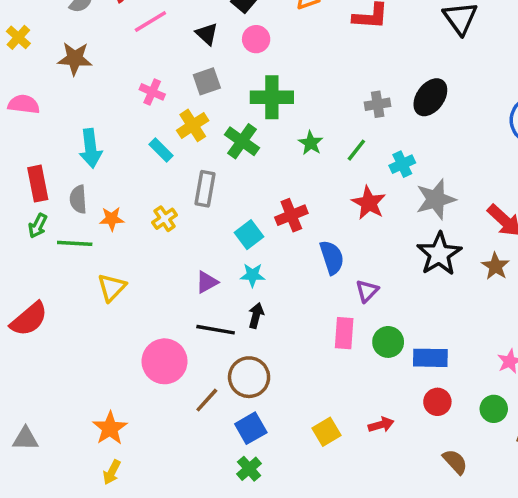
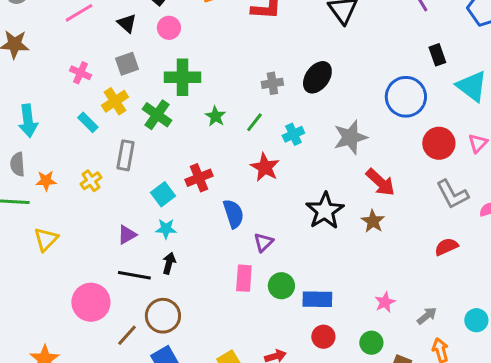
gray star: (436, 199) -> (350, 137), moved

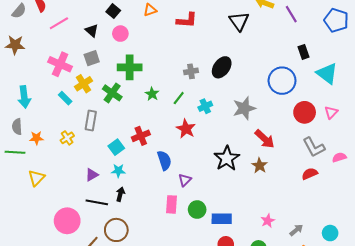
pink cross: (80, 73) -> (60, 64), size x1.6
red semicircle: (446, 247) -> (310, 174), moved

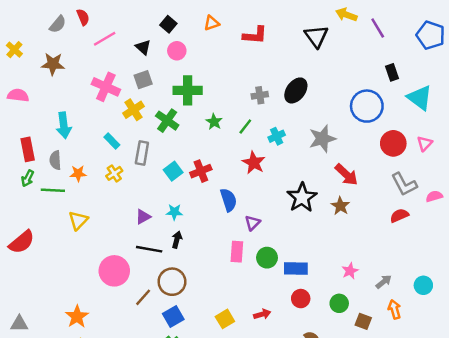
cyan rectangle: (65, 98) -> (112, 141), moved
cyan square: (116, 147) -> (173, 171), moved

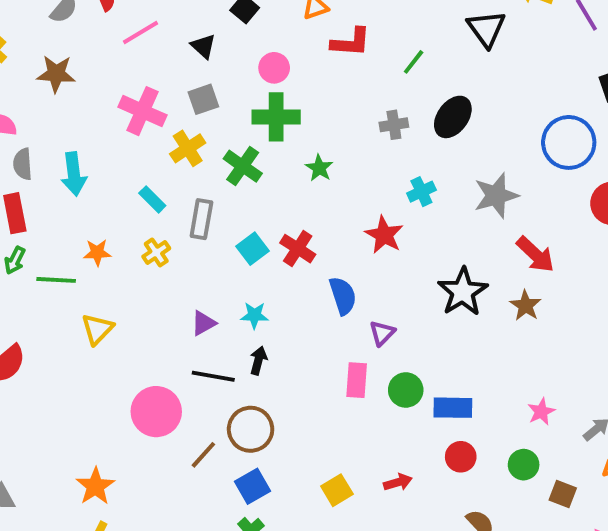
red L-shape: (255, 35) -> (351, 42), moved
pink circle: (177, 51) -> (274, 68), moved
green line: (245, 127) -> (414, 62), moved
gray semicircle: (55, 160) -> (23, 164), moved
red cross: (201, 171) -> (298, 249), turned -35

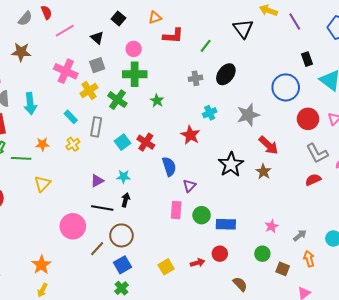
red circle: (461, 457) -> (220, 254), moved

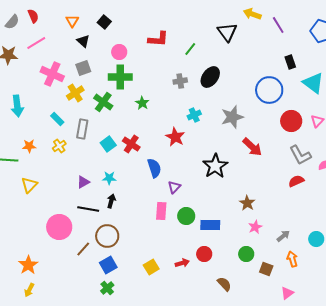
orange triangle: (155, 17) -> (72, 21), moved, turned -40
pink line: (65, 31) -> (36, 43), moved
brown star: (263, 172) -> (247, 203), moved

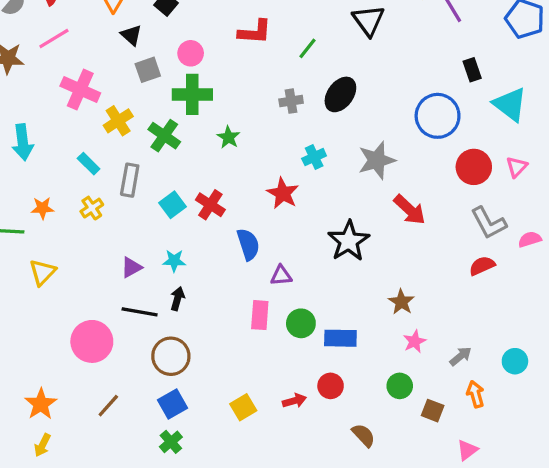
gray square: (83, 68) -> (148, 70), moved
purple triangle: (174, 187) -> (281, 276), turned 40
brown line: (83, 249) -> (108, 406), moved

